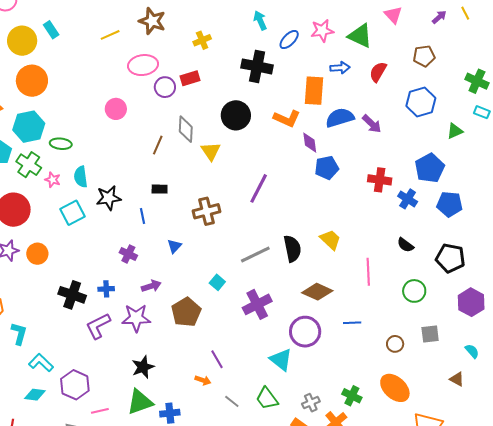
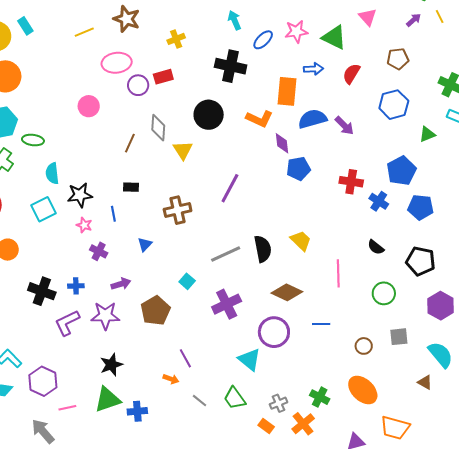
pink star: (53, 180) -> (84, 225), moved
cyan semicircle: (472, 351) -> (441, 355), size x1.8

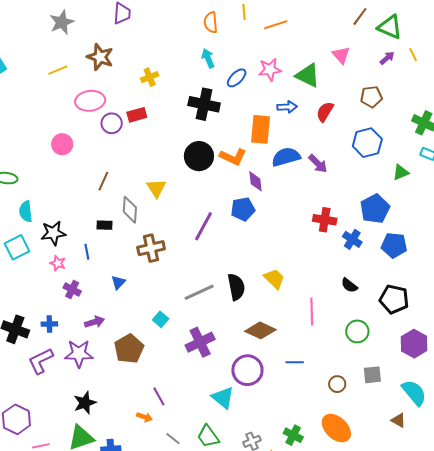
black circle: (209, 115) -> (199, 156), moved
gray diamond: (158, 128) -> (130, 210), moved
blue pentagon: (298, 169) -> (243, 209), moved

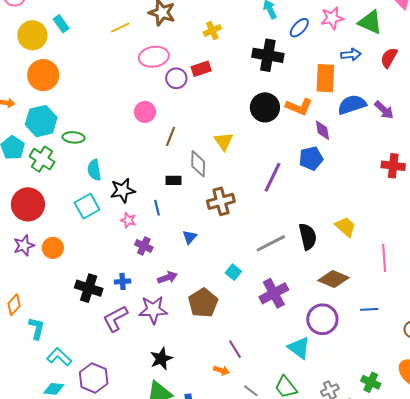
pink circle: (62, 144) -> (145, 112), moved

